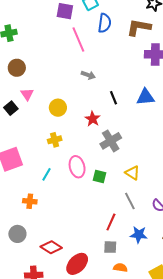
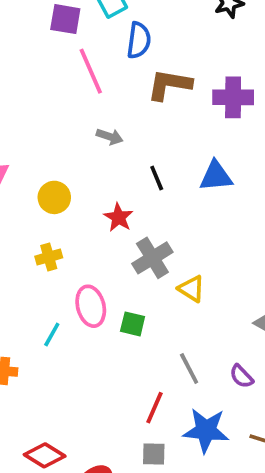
brown L-shape: (139, 27) -> (169, 85), moved
yellow triangle: (132, 173) -> (191, 289), moved
cyan line: (46, 174) -> (52, 335), moved
blue star: (139, 235) -> (206, 430), size x1.4

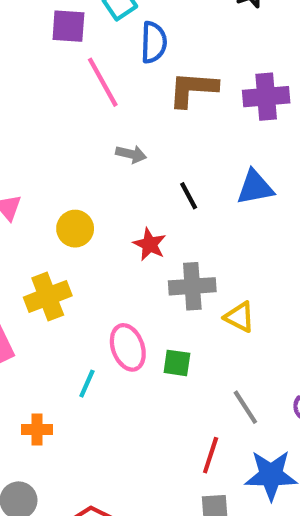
yellow cross: (49, 257) -> (48, 296), moved, size x1.5
gray cross: (152, 258) -> (192, 286), turned 33

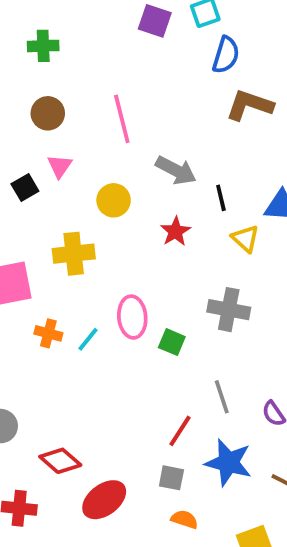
pink line: (103, 82) -> (122, 119), moved
gray arrow: (131, 154) -> (176, 170), moved, size x1.5
gray cross: (192, 286) -> (229, 310), moved
yellow triangle: (240, 317) -> (245, 239), moved
orange cross: (37, 430) -> (48, 333), moved

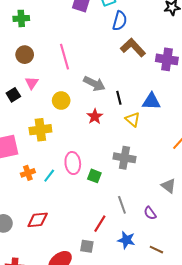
brown L-shape: (249, 105) -> (133, 48), turned 30
orange cross: (48, 333) -> (28, 173), turned -32
red diamond: (60, 461) -> (38, 220), moved, turned -45
blue star: (228, 463) -> (126, 240), size x0.7
gray square: (171, 478) -> (87, 246), moved

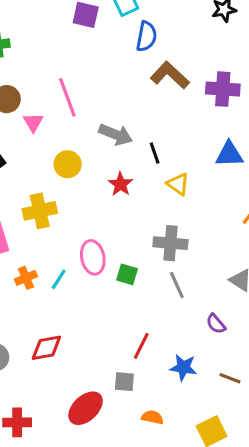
pink triangle: (32, 83) -> (33, 122), moved
blue triangle: (151, 101) -> (229, 154), moved
gray line: (122, 205) -> (177, 285), moved

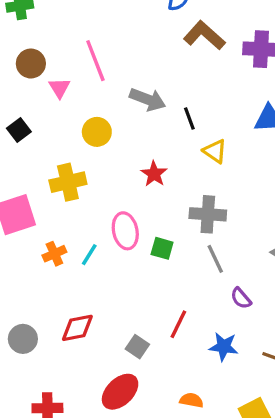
red star: (121, 184) -> (154, 174), moved
purple semicircle: (216, 324) -> (241, 298), moved
gray square: (124, 382) -> (137, 347), moved, turned 30

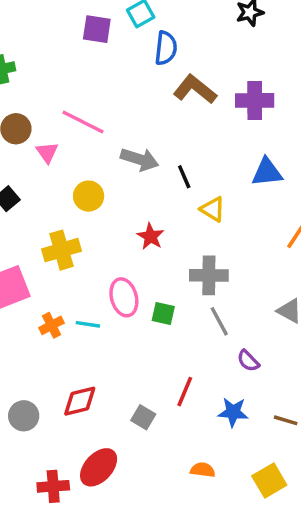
pink line: (95, 61) -> (83, 122), turned -39
cyan line: (89, 255) -> (88, 324), turned 70
red ellipse: (120, 392) -> (99, 467), moved

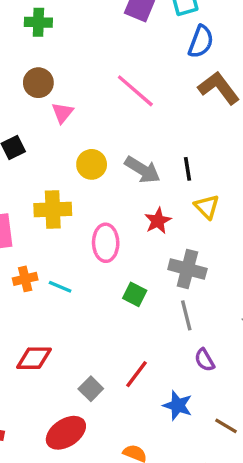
pink line: (83, 122) -> (135, 91), moved
gray arrow: (140, 159) -> (142, 170), moved
red star: (151, 236) -> (158, 221), moved
pink ellipse: (124, 297) -> (106, 243), moved
red ellipse: (99, 467) -> (66, 433), moved

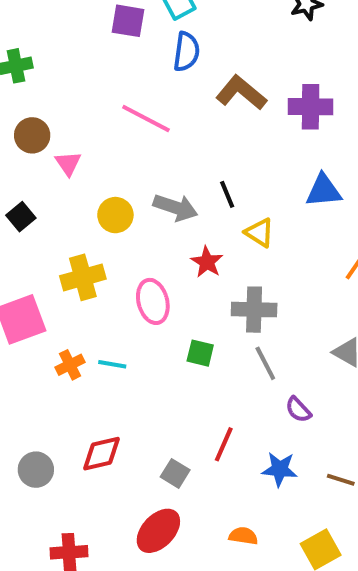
blue semicircle: (201, 42) -> (186, 52), moved

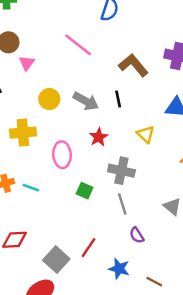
brown L-shape: (241, 93) -> (133, 65), moved
yellow triangle: (260, 233) -> (146, 134), moved
gray square: (175, 473) -> (56, 260), size x1.5

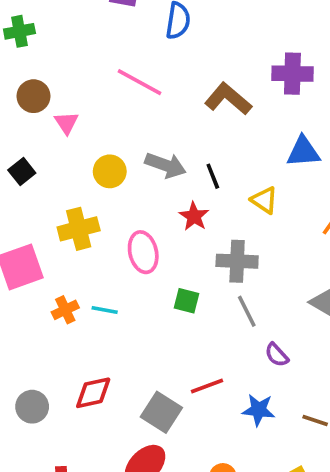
black line: (118, 99) -> (213, 176), moved
red line: (89, 248) -> (207, 386), turned 45

